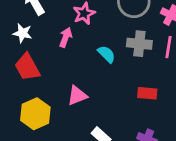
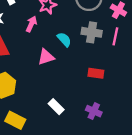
pink triangle: (77, 96) -> (46, 57), moved

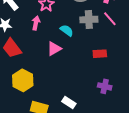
pink line: (115, 36) -> (110, 19), turned -42
white rectangle: (56, 107) -> (69, 103), moved

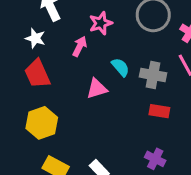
gray cross: (89, 20) -> (153, 75), moved

